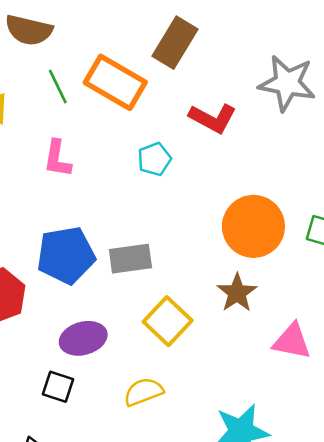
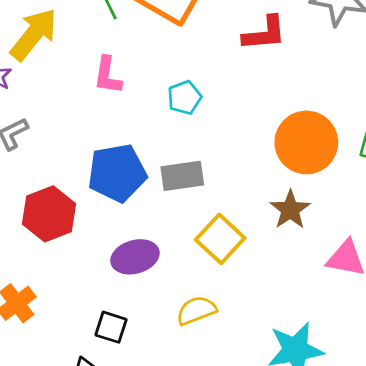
red L-shape: (213, 118) -> (264, 33), turned -33
cyan pentagon: (154, 159) -> (184, 98), moved
black square: (58, 387) -> (111, 327), moved

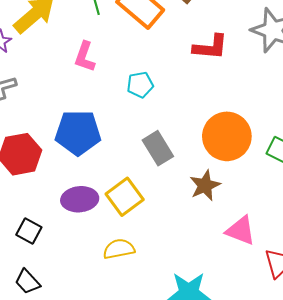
gray rectangle: (182, 176) -> (158, 148), moved, turned 56
yellow square: (220, 239) -> (125, 197), moved
black square: (111, 327) -> (29, 231), moved

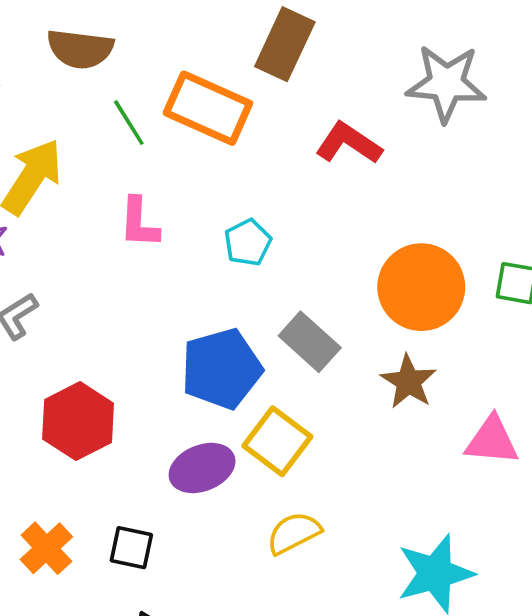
red L-shape: (210, 47) -> (349, 143), turned -135
blue pentagon: (78, 133) -> (221, 369), moved

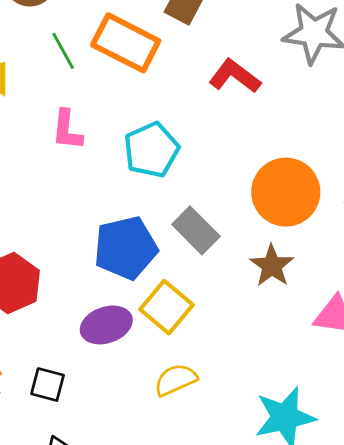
cyan pentagon: (248, 242) -> (151, 150), size x1.5

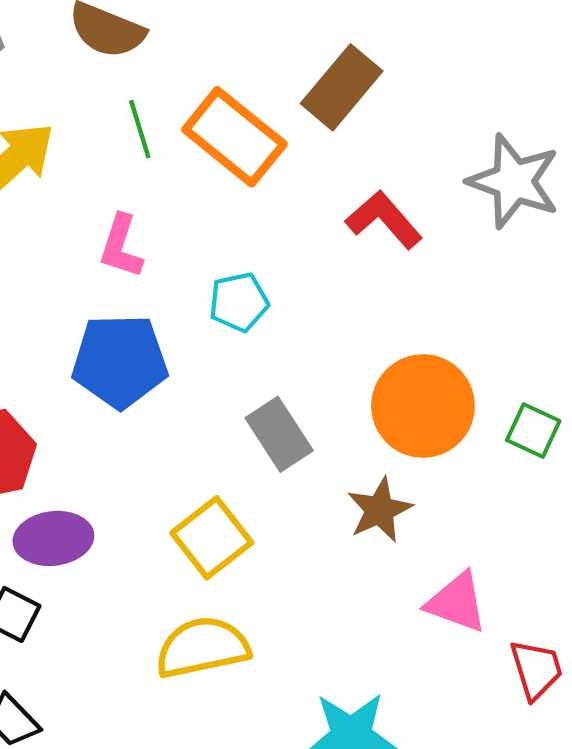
cyan pentagon: (151, 150) -> (239, 302), size x0.7
blue pentagon: (126, 248) -> (120, 361), moved
purple ellipse: (106, 325) -> (53, 538), moved
yellow semicircle: (176, 380) -> (202, 647), size x1.4

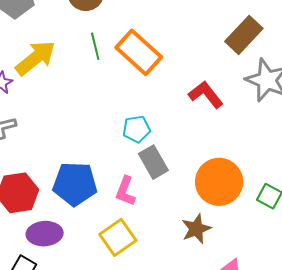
brown rectangle: (342, 87) -> (244, 35), moved
pink L-shape: (121, 246) -> (125, 191), moved
blue pentagon: (120, 361) -> (75, 184), moved
gray rectangle: (279, 434) -> (153, 162), moved

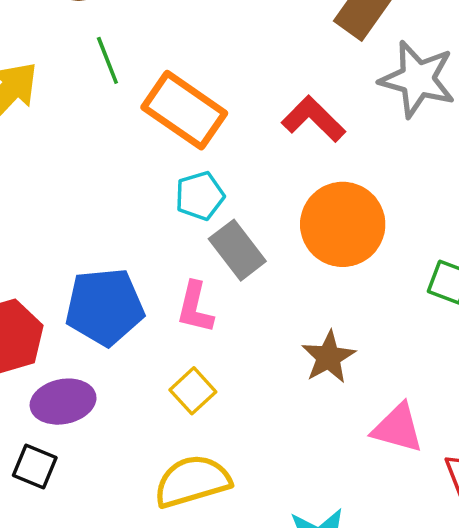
orange rectangle: (139, 52) -> (184, 110), moved
orange circle: (219, 182) -> (343, 224), moved
yellow square: (118, 237) -> (193, 391), size x0.7

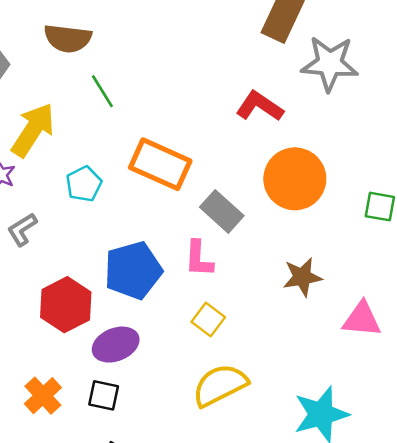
orange rectangle: (184, 110) -> (160, 164), moved
cyan pentagon: (200, 196) -> (84, 184), moved
brown star: (329, 357) -> (302, 277), turned 30

